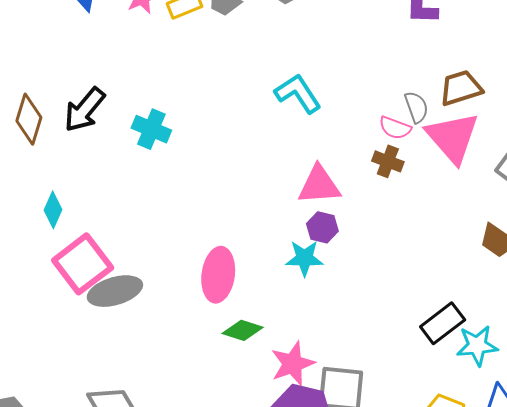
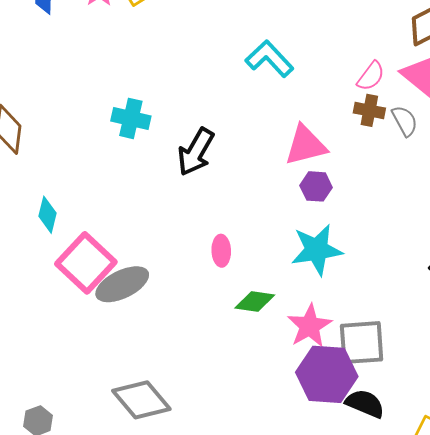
gray semicircle: (416, 107) -> (405, 121), moved
black arrow: (85, 110) -> (196, 152), moved
pink semicircle: (395, 128) -> (371, 76), turned -64
cyan star: (304, 258) -> (317, 250), moved, size x1.4
pink ellipse: (218, 275) -> (221, 251), size x0.6

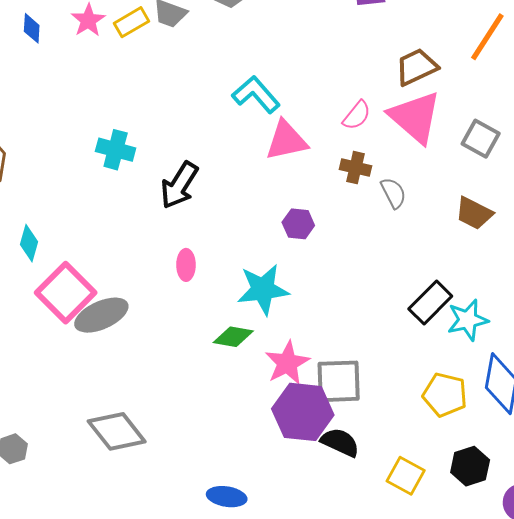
brown cross: (369, 110) -> (355, 168), moved
gray semicircle: (405, 121) -> (393, 193), moved
pink triangle: (306, 145) -> (286, 140), moved
cyan star: (317, 250) -> (263, 289), moved
pink ellipse: (221, 251) -> (186, 265), moved

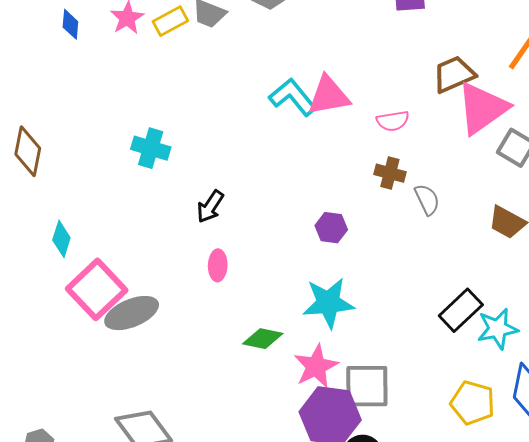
pink semicircle: (357, 115) -> (393, 121), turned 40
pink triangle: (415, 117) -> (482, 108), moved, turned 42
pink triangle: (286, 140) -> (329, 96), moved
black arrow: (179, 185) -> (210, 207), moved, size x0.7
cyan star: (263, 289) -> (328, 303), moved

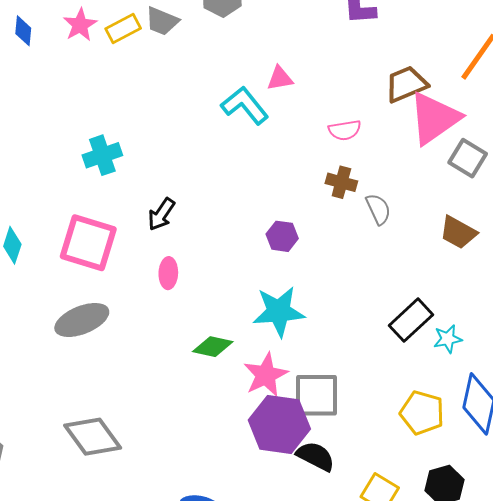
pink triangle: (329, 96) -> (280, 78), moved, size x0.6
cyan cross: (151, 148) -> (102, 155), turned -36
pink square: (97, 289) -> (88, 243), moved, turned -30
cyan star: (498, 329) -> (448, 339), size x0.7

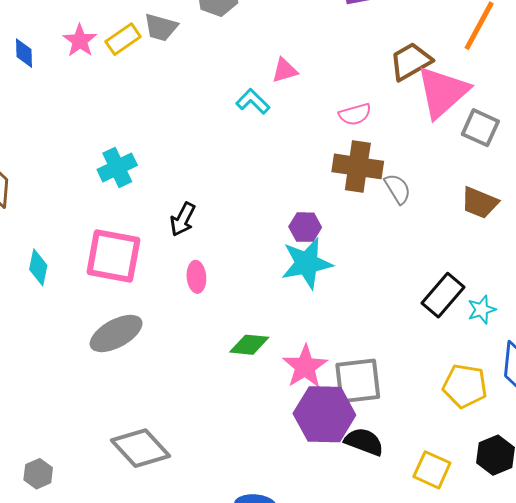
cyan L-shape: (245, 105) -> (253, 101), size x0.7
brown cross: (341, 182) -> (358, 166), size x1.6
cyan star: (279, 311) -> (307, 263), moved

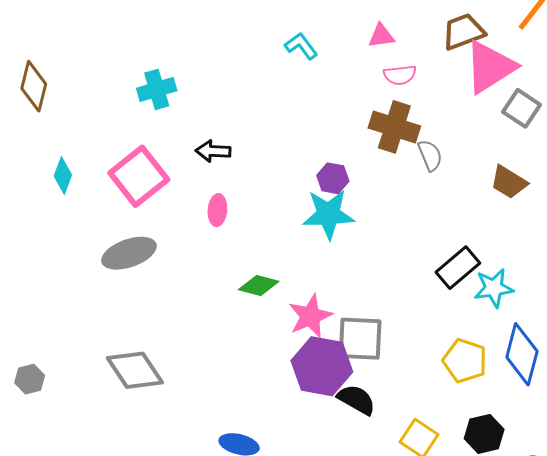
pink triangle: (285, 70) -> (381, 36), moved
black arrow: (183, 219) -> (213, 151), turned 56
pink square: (113, 256) -> (139, 176), turned 32
cyan star: (482, 310) -> (494, 288), size x1.4

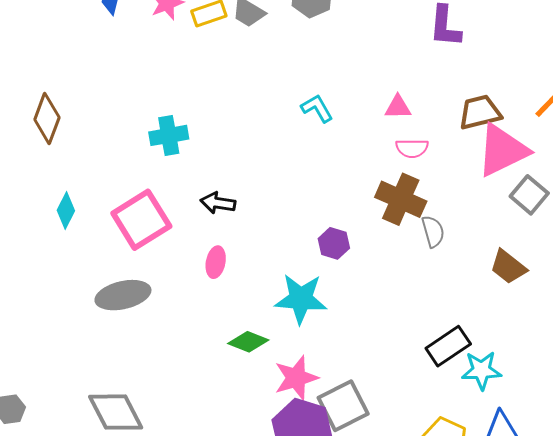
cyan star: (328, 214) -> (301, 299), moved
gray square: (360, 339) -> (343, 406), turned -36

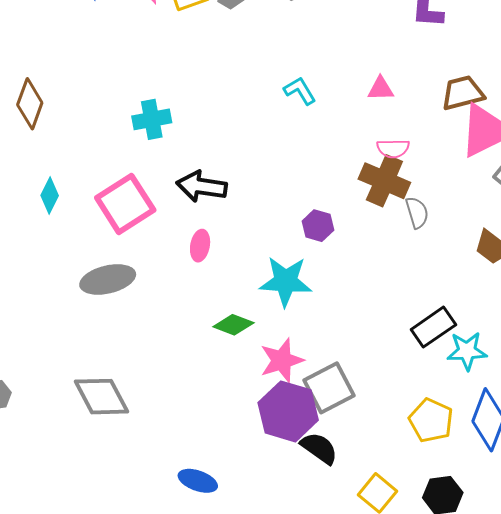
pink semicircle: (412, 148) -> (393, 148), moved
black arrow: (218, 203) -> (202, 186), size x1.4

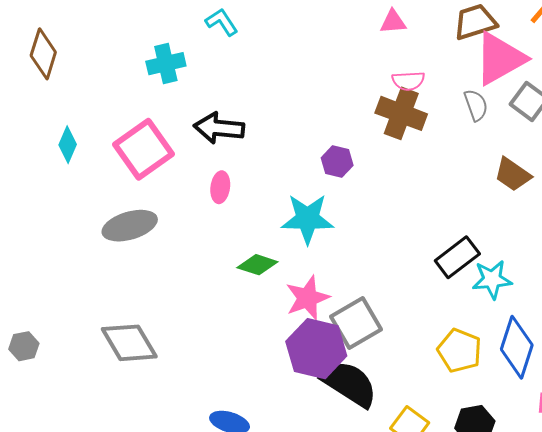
cyan L-shape: (300, 91) -> (222, 22), moved
gray semicircle: (417, 213) -> (476, 105), moved
black semicircle: (319, 448) -> (349, 384), size x1.5

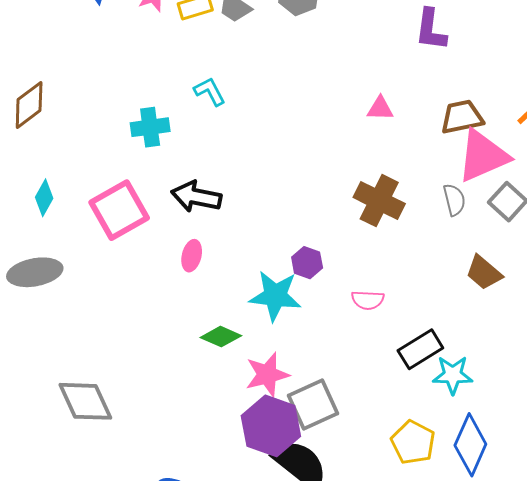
brown diamond: (43, 54) -> (29, 105), turned 30
pink semicircle: (408, 81) -> (368, 300), moved
purple hexagon: (337, 162) -> (307, 263), moved
gray ellipse: (130, 226) -> (35, 272), moved

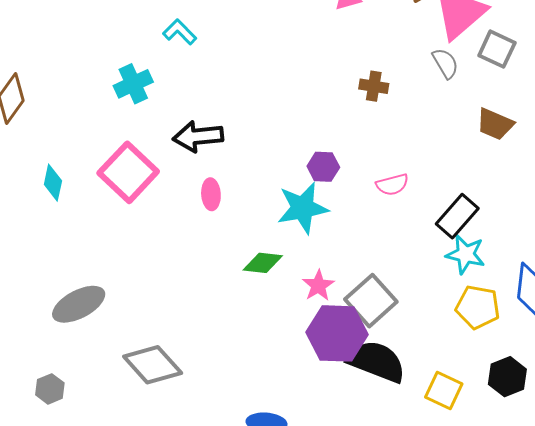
brown cross: (379, 201) -> (374, 86), size x0.6
gray ellipse: (35, 272) -> (79, 304), moved
pink star: (267, 375) -> (318, 286), size x0.7
cyan star: (453, 375) -> (465, 254), moved, turned 30

